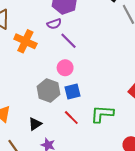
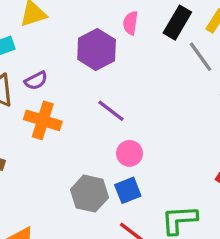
purple semicircle: (54, 24) -> (36, 81), moved
pink circle: (65, 68) -> (130, 153), moved

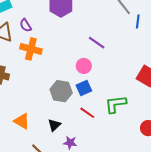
purple semicircle: (36, 81) -> (26, 25), turned 88
purple line: (111, 111) -> (97, 43), moved

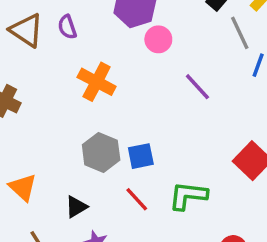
purple line: (97, 43) -> (197, 87), moved
orange cross: (31, 49) -> (97, 82), moved
pink circle: (84, 66) -> (158, 39), moved

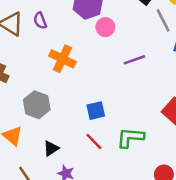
purple line: (197, 87) -> (134, 60), turned -65
gray hexagon: (101, 152) -> (37, 105), moved

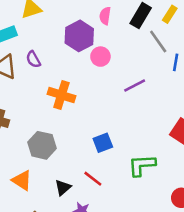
red line: (94, 141) -> (93, 179), moved

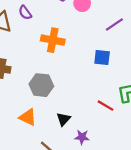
blue square: (103, 143) -> (102, 57), moved, turned 35
red line: (93, 179) -> (106, 106), moved

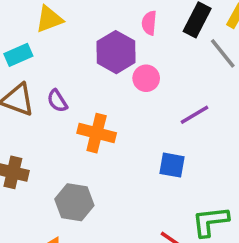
purple semicircle: (25, 13) -> (57, 101), moved

